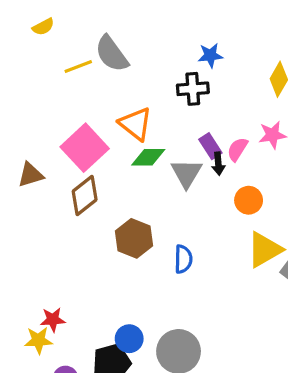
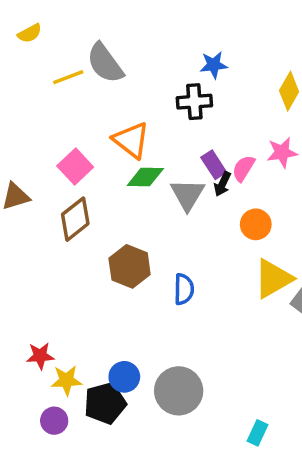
pink square: (85, 148) -> (75, 167), size x0.7
black arrow: (218, 164) -> (222, 184), turned 30
yellow star: (38, 340) -> (66, 380), moved

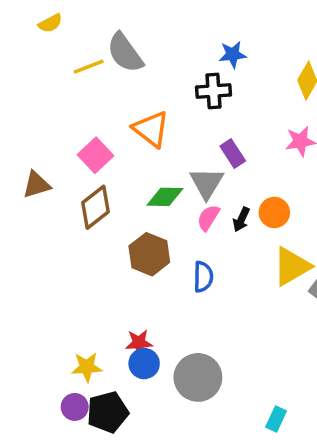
pink semicircle: (243, 168) -> (208, 218), moved
green diamond: (145, 177) -> (165, 197), moved
black arrow: (222, 184) -> (241, 219), moved
red star: (40, 356) -> (139, 343), moved
black pentagon: (105, 403) -> (108, 412), moved

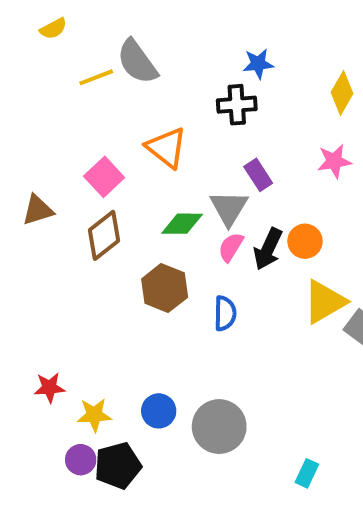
black arrow: (241, 219) -> (268, 249), size x1.5
red star: (139, 343) -> (49, 388), moved

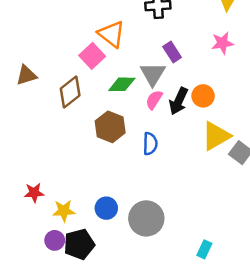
pink square: (104, 177) -> (92, 56), moved

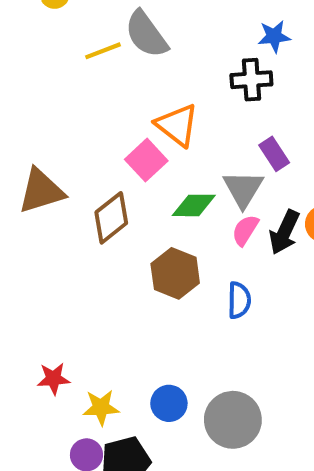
brown triangle: (26, 75) -> (41, 191), size x1.4

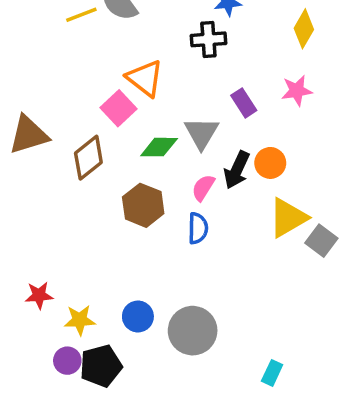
purple rectangle: (274, 154) -> (244, 103), moved
pink semicircle: (245, 230) -> (203, 188), moved

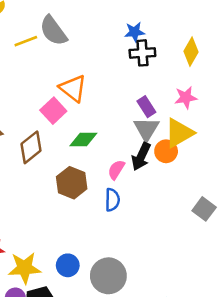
black cross: (208, 39) -> (142, 53), moved
gray triangle: (201, 133) -> (146, 129), moved
yellow triangle: (288, 218) -> (179, 133), moved
yellow star: (80, 320) -> (24, 268), size x1.4

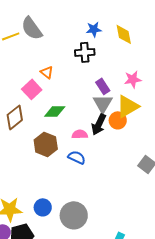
yellow diamond: (191, 52) -> (124, 34), moved, turned -40
black cross: (142, 53) -> (85, 52), moved
orange triangle: (73, 88) -> (47, 72), size x0.6
pink semicircle: (116, 170) -> (80, 134), turned 56
blue semicircle: (112, 200) -> (77, 157), turned -66

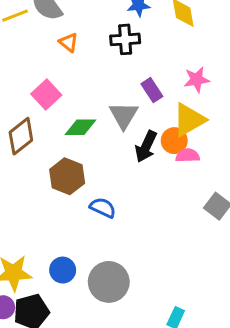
orange triangle: (47, 72) -> (69, 42), moved
gray triangle: (103, 103) -> (124, 115), moved
pink semicircle: (80, 134) -> (188, 155), moved
blue semicircle: (77, 157) -> (103, 208), moved

